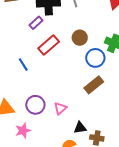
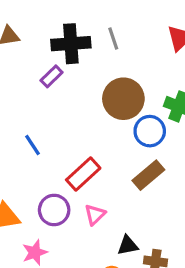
brown circle: (80, 38) -> (123, 99), size x1.6
red rectangle: (49, 45) -> (83, 174), moved

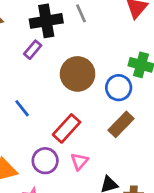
brown circle: (123, 99) -> (78, 74), moved

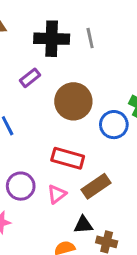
purple rectangle: (33, 50) -> (30, 78), moved
brown rectangle: (121, 124) -> (96, 186), moved
red rectangle: (67, 128) -> (68, 158), moved, turned 52

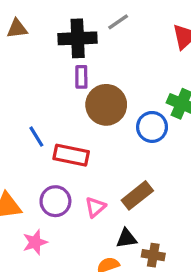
gray line: (90, 38) -> (118, 22), moved, turned 72
purple rectangle: (30, 78) -> (81, 77), moved, turned -48
red rectangle: (68, 158) -> (71, 155), moved

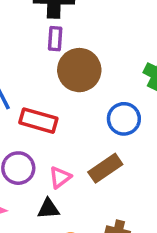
blue circle: (152, 127) -> (124, 119), moved
black triangle: (126, 238) -> (48, 209), moved

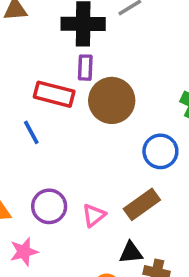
red rectangle: (38, 121) -> (54, 94), moved
black triangle: (48, 209) -> (131, 253), moved

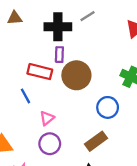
purple circle: (49, 206) -> (50, 144), moved
pink triangle: (94, 215) -> (47, 118), moved

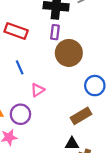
red rectangle: (40, 72) -> (16, 31), moved
purple circle: (50, 144) -> (20, 114), moved

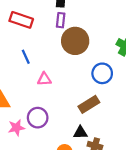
pink triangle: (38, 90) -> (44, 79), turned 32
purple circle: (20, 114) -> (38, 118), moved

